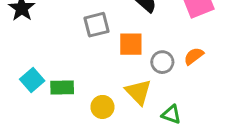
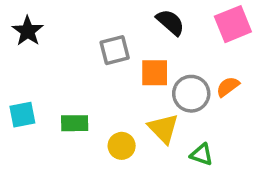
gray circle: (162, 62) -> (191, 94), size x1.4
cyan square: (32, 80) -> (22, 115), moved, turned 30

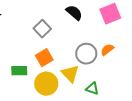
gray square: (115, 50) -> (42, 29), turned -30
orange square: (155, 73) -> (44, 58), moved, turned -30
yellow circle: (122, 146) -> (46, 84), size x1.5

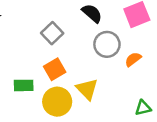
gray circle: (86, 54) -> (107, 44), moved
green triangle: (92, 89) -> (143, 108), moved, turned -32

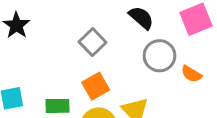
orange semicircle: (133, 59) -> (191, 74), turned -112

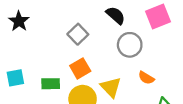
orange semicircle: (191, 74) -> (146, 78), moved

